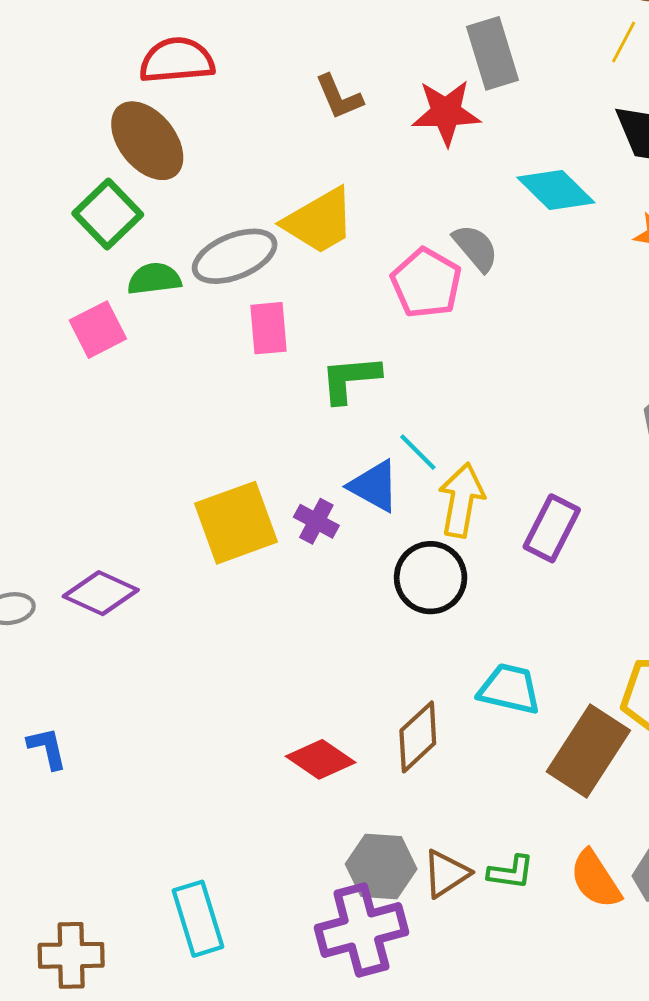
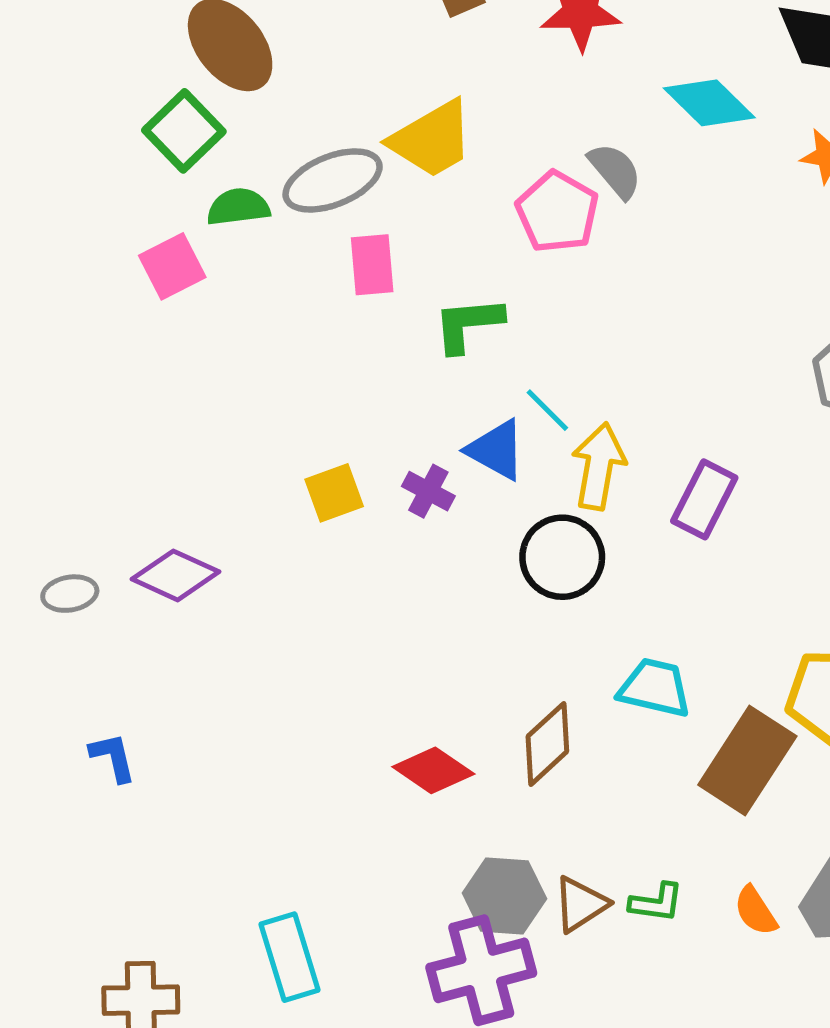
yellow square: (236, 523) -> (334, 493), size x0.6
orange semicircle: (595, 879) -> (756, 911), size x0.7

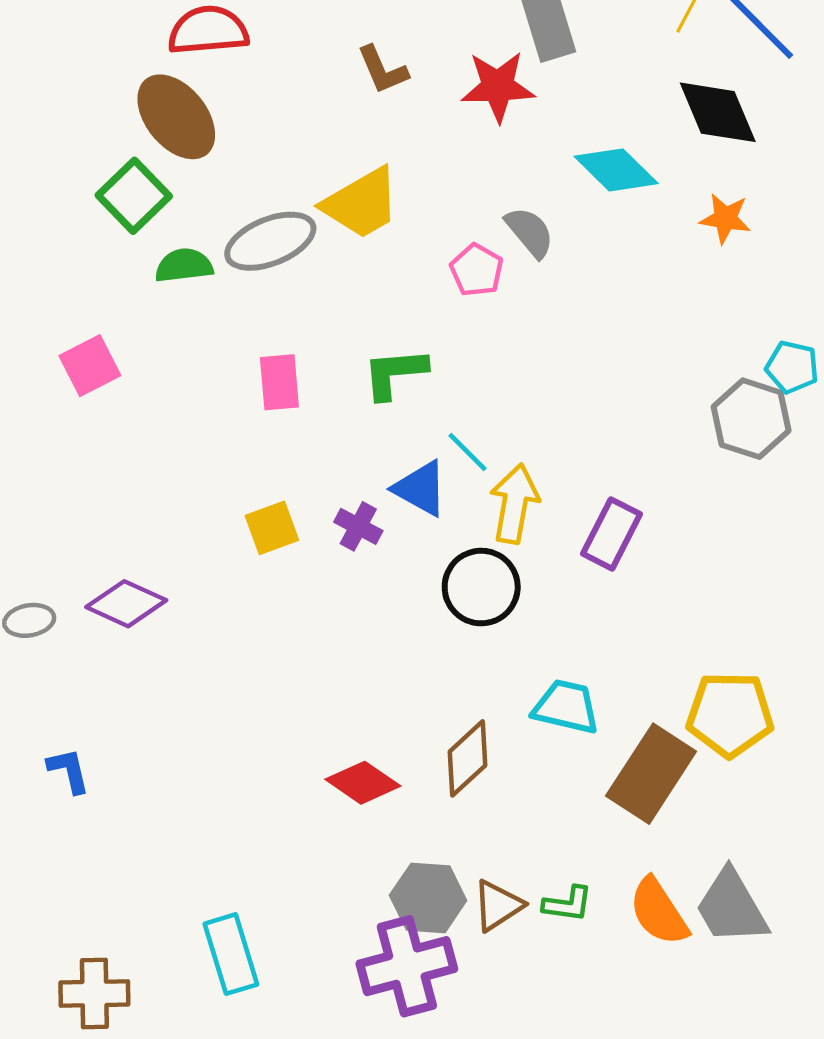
pink pentagon: (557, 212) -> (477, 270), size x0.7
pink rectangle: (372, 265) -> (279, 382), moved
pink square: (172, 266) -> (90, 366), moved
orange semicircle: (756, 911) -> (659, 912), size x1.5

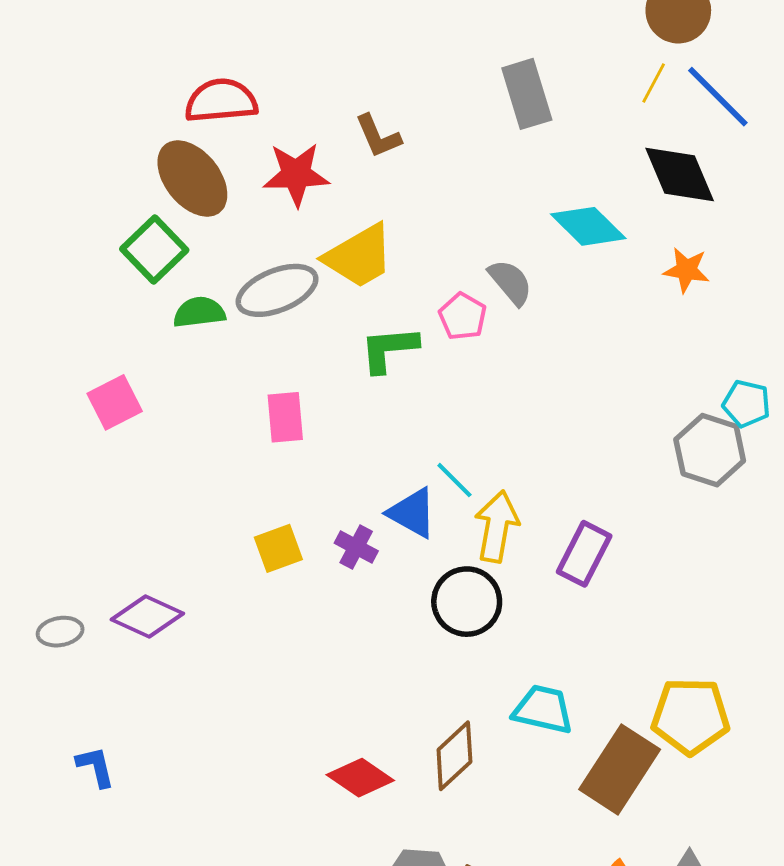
red star: (498, 87) -> (296, 174), moved
green L-shape: (395, 373) -> (389, 349), moved

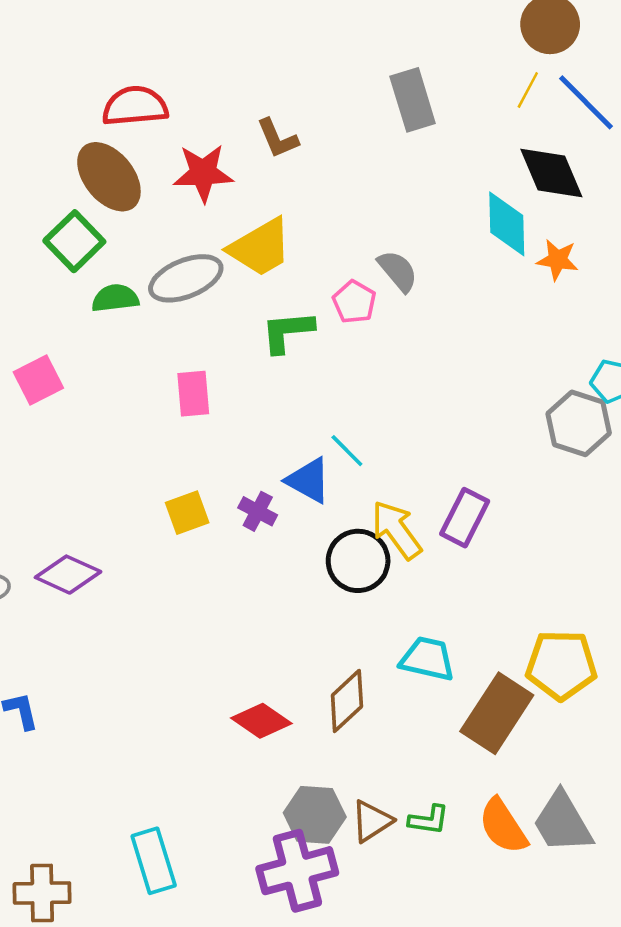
cyan diamond: (588, 226) -> (507, 224), moved, turned 44
yellow arrow: (497, 527) -> (396, 530), moved, turned -46

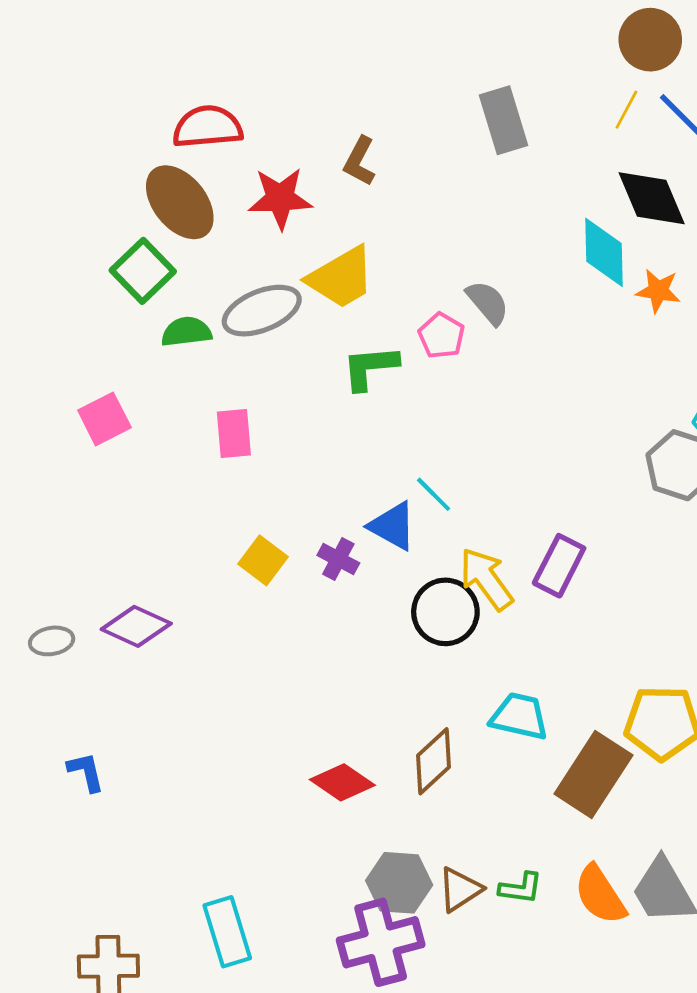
brown L-shape: (278, 138) -> (360, 161), turned 51
pink rectangle: (193, 394) -> (234, 433), moved
yellow square: (187, 513) -> (263, 560), turned -33

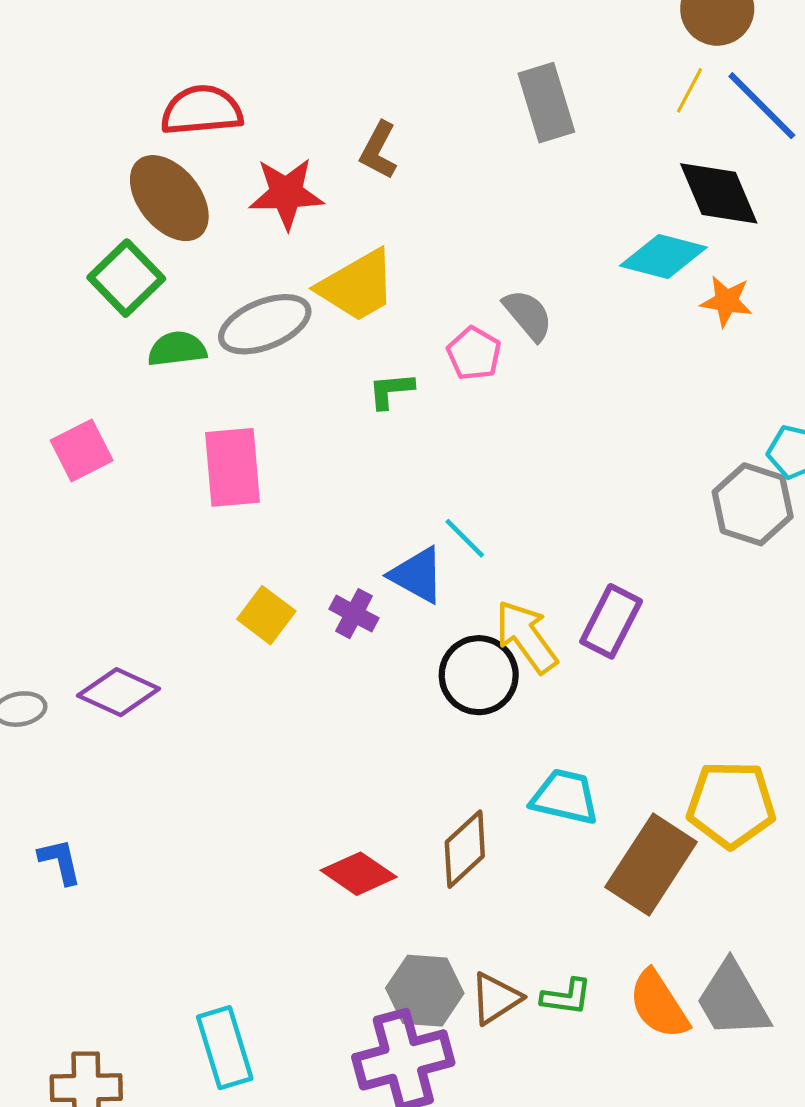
cyan diamond: (604, 252) -> (663, 257), turned -74
green L-shape: (370, 367) -> (391, 390), size x0.7
pink rectangle: (234, 433) -> (232, 467), size x1.4

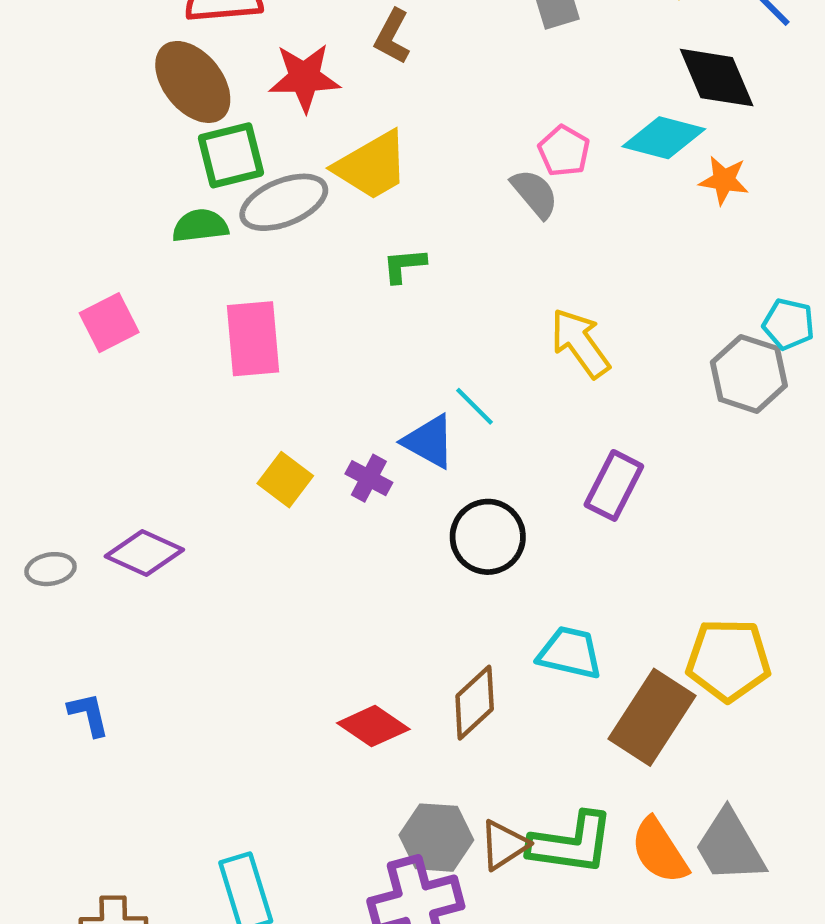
green square: (126, 278) -> (231, 155), moved, turned 30
pink pentagon: (474, 353) -> (564, 151), moved
yellow arrow: (526, 637) -> (580, 343), moved
green L-shape: (566, 997) -> (571, 843), size x1.8

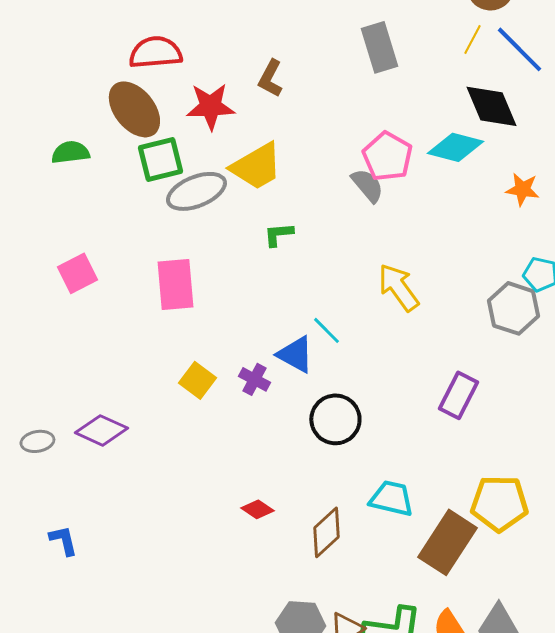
pink pentagon: (564, 151) -> (387, 156), size x1.4
orange star: (724, 180) -> (522, 189), moved
green semicircle: (200, 226) -> (70, 152), moved
purple rectangle: (614, 485) -> (458, 395), moved
red diamond: (373, 726) -> (257, 509), moved, size x0.7

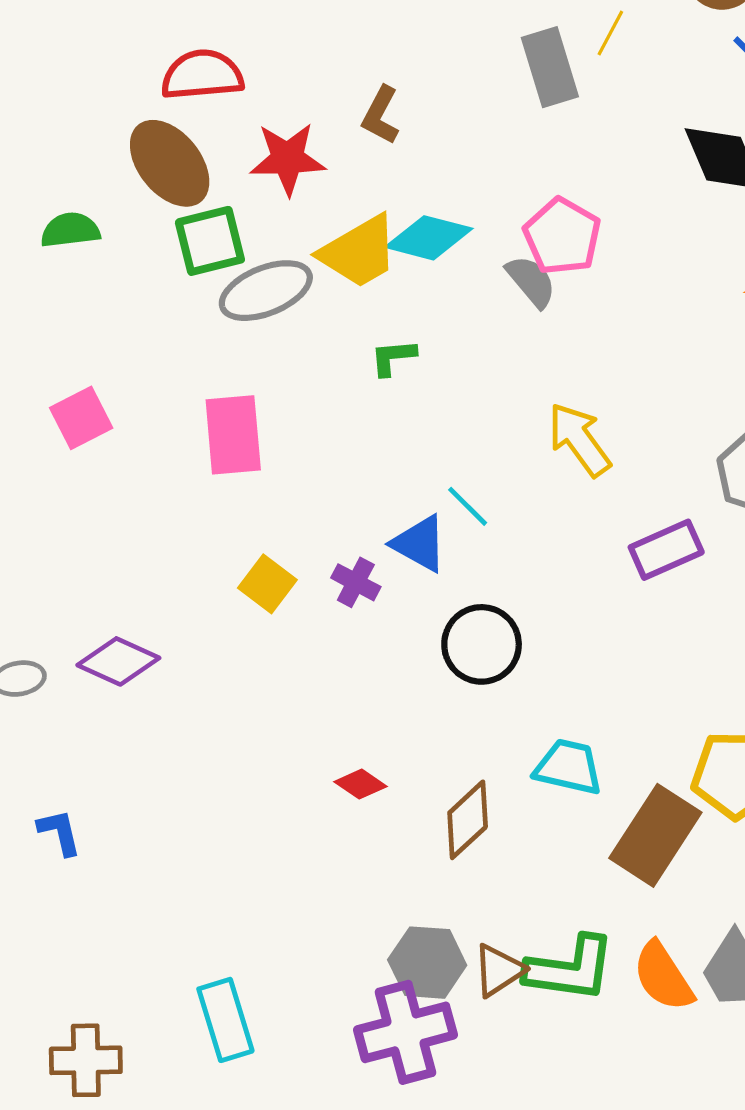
yellow line: (472, 39) -> (610, 33), moved
cyan diamond: (455, 147) -> (429, 238), moved
purple rectangle: (458, 395) -> (666, 550), moved, turned 39

